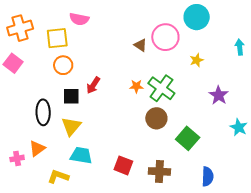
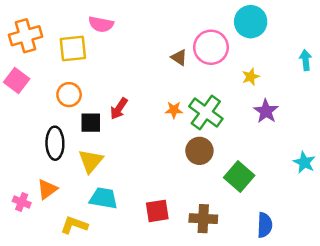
orange circle: (63, 65) -> (69, 95), moved
purple star: (219, 95) -> (266, 111), moved
pink cross: (17, 158) -> (22, 202), turned 32
red square: (123, 165) -> (157, 211), turned -30

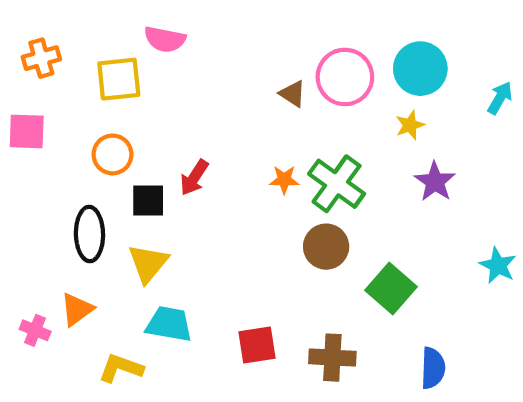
cyan circle: (251, 22) -> (420, 69), moved
orange cross: (26, 36) -> (41, 58), size x0.7
cyan arrow: (306, 60) -> (500, 98), turned 36
pink square: (17, 81) -> (27, 131), turned -35

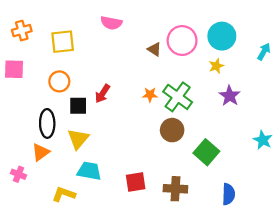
pink semicircle: (165, 39) -> (111, 23), moved
orange triangle: (77, 309) -> (41, 152), moved

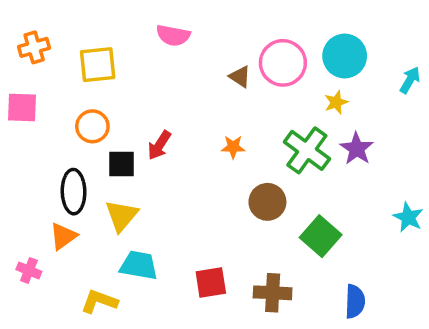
green cross: (178, 97) -> (307, 150), moved

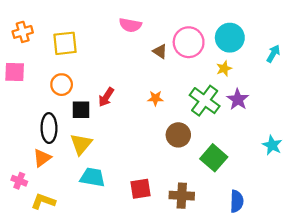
pink semicircle: (173, 35) -> (130, 25), moved
yellow L-shape: (99, 301) -> (43, 201), moved

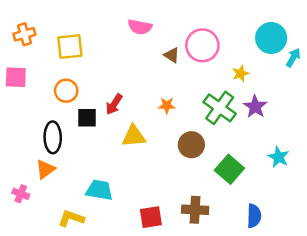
cyan circle: (230, 38) -> (271, 38), moved
yellow triangle: (81, 144) -> (134, 136), moved, turned 45
cyan star: (272, 145) -> (279, 157), moved
red square: (141, 189) -> (151, 217), moved
yellow L-shape: (43, 201) -> (71, 218), moved

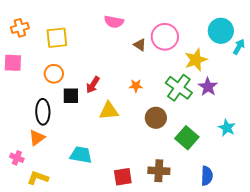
yellow star: (240, 74) -> (196, 60), size x1.6
yellow L-shape: (71, 218) -> (38, 178), moved

